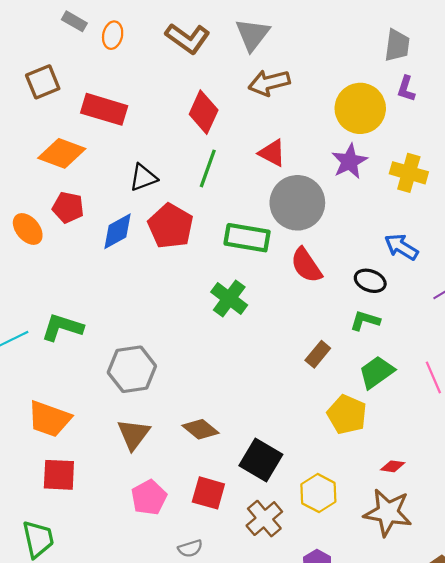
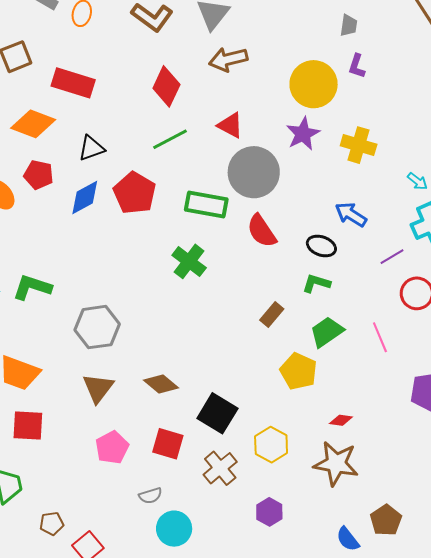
gray trapezoid: (397, 45) -> (349, 25), size x0.7
green line: (208, 168) -> (170, 139), turned 42
black triangle: (143, 177) -> (91, 148), moved

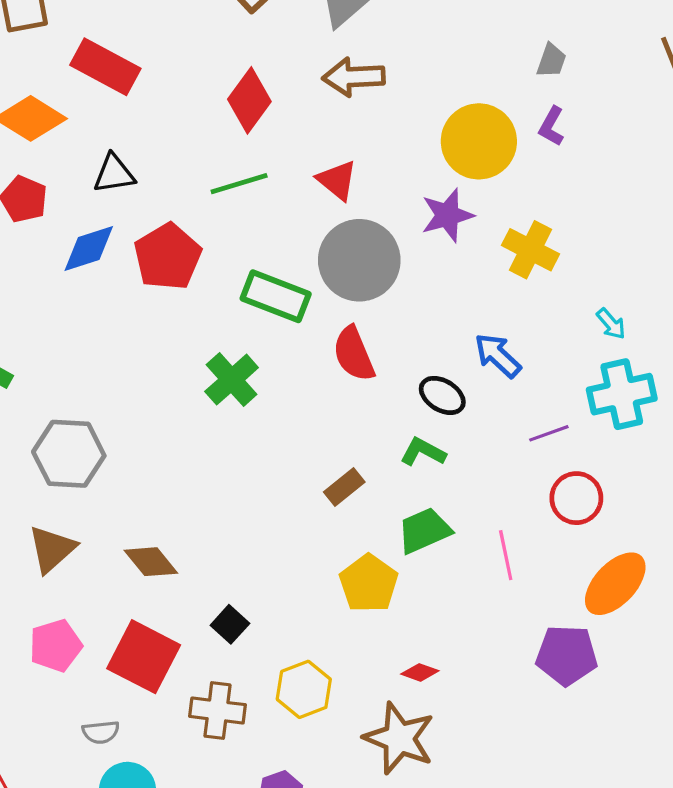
black square: (217, 413) -> (230, 624), size x0.6
red square: (168, 444) -> (144, 657), size x1.4
brown cross: (220, 468) -> (218, 711), turned 36

